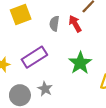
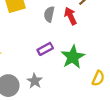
purple rectangle: (34, 57) -> (45, 49), moved, size x0.6

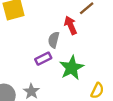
gray semicircle: (49, 14) -> (54, 40), moved

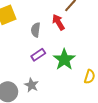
gray semicircle: (54, 40) -> (36, 30), moved

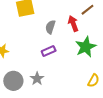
green star: (64, 59) -> (86, 47), moved

